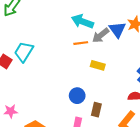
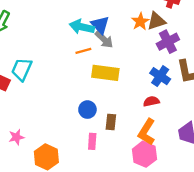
blue triangle: (117, 30) -> (100, 25), moved
gray arrow: (101, 35) -> (104, 39), turned -90
yellow rectangle: (98, 65) -> (105, 73), size x1.6

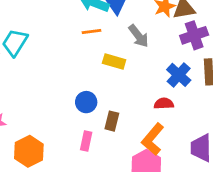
gray arrow: (104, 39) -> (139, 36), moved
yellow rectangle: (105, 73) -> (114, 61), size x0.7

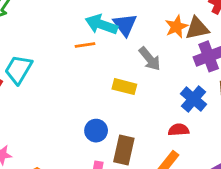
orange line: (92, 32) -> (85, 45), moved
brown rectangle: (112, 121) -> (124, 150), size x1.4

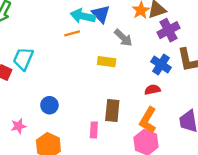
blue circle: (96, 131) -> (49, 105), moved

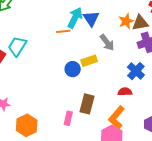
cyan arrow: (83, 16) -> (75, 18), turned 95
yellow rectangle: (107, 62) -> (89, 61), turned -35
blue circle: (49, 105) -> (73, 69), moved

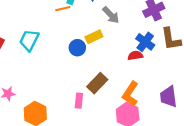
cyan trapezoid: (17, 46) -> (29, 40), moved
red semicircle: (125, 92) -> (135, 56), moved
brown rectangle: (87, 104) -> (97, 83), turned 36

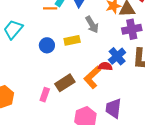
blue circle: (77, 48) -> (47, 45), moved
orange L-shape: (130, 94) -> (92, 77), moved
purple trapezoid: (169, 97) -> (113, 108), moved

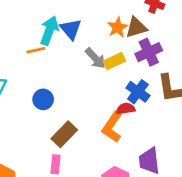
yellow rectangle: (72, 40) -> (114, 61), moved
brown rectangle: (65, 83) -> (64, 134), moved

